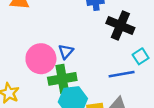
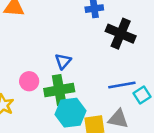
cyan square: (141, 56) -> (142, 95), moved
pink circle: (41, 59) -> (29, 81), moved, size x0.6

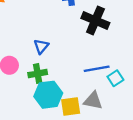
green cross: (59, 90) -> (38, 74), size x0.7

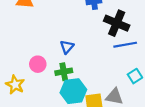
blue line: (97, 69) -> (125, 45), moved

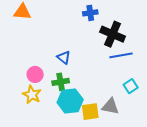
blue triangle: (67, 47) -> (64, 57), turned -32
yellow star: (15, 85) -> (32, 95), moved

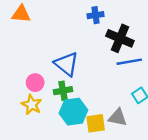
blue triangle: (64, 57) -> (66, 64), size x1.6

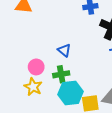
blue triangle: (66, 64) -> (64, 50), size x0.6

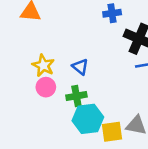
yellow star: (33, 87) -> (43, 65), moved

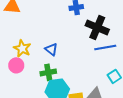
pink circle: (46, 87) -> (16, 65), moved

